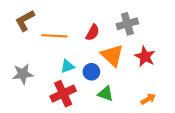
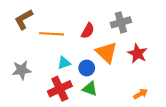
green triangle: (106, 94) -> (90, 89), moved

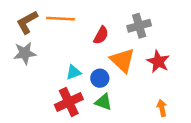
orange line: (52, 34) -> (60, 19), moved
gray star: (22, 70) -> (25, 53), moved
orange arrow: (141, 94) -> (162, 108), turned -72

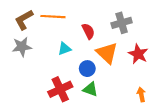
red semicircle: (101, 35) -> (88, 31), turned -56
cyan triangle: (74, 72) -> (64, 49), moved

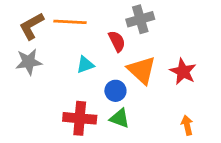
gray cross: (122, 23) -> (140, 19), moved
red cross: (60, 89) -> (80, 118), turned 30

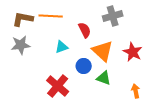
gray cross: (140, 19) -> (113, 16), moved
brown L-shape: (31, 26) -> (23, 19), turned 40
red cross: (80, 118) -> (58, 86), turned 35
green triangle: (120, 118) -> (104, 78), moved

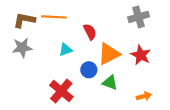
gray cross: (113, 16) -> (139, 17), moved
orange triangle: (103, 51) -> (109, 54), turned 50
orange arrow: (136, 91) -> (144, 96), turned 88

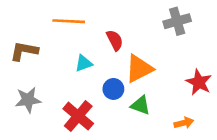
brown L-shape: (24, 20) -> (24, 51), moved
gray star: (22, 48) -> (28, 100), moved
red star: (141, 55) -> (199, 82), moved

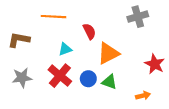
blue circle: (113, 89) -> (88, 79), moved
red cross: (78, 116) -> (60, 76), moved

